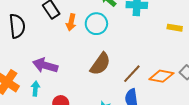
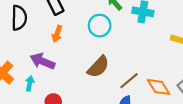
orange arrow: (71, 22) -> (57, 34), moved
orange diamond: (161, 76) -> (159, 87), turned 40

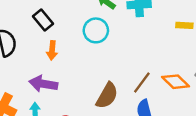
brown semicircle: (98, 67) -> (107, 96), moved

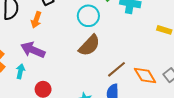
orange arrow: (52, 50) -> (36, 20), moved
brown semicircle: (107, 96) -> (89, 45), moved

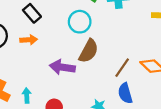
orange arrow: (36, 20) -> (29, 40), turned -98
purple arrow: (33, 50) -> (62, 67), moved

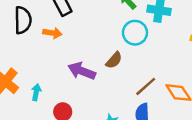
cyan circle: (80, 22) -> (135, 33), moved
brown semicircle: (89, 51) -> (114, 60), size x0.7

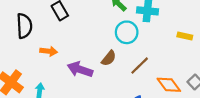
orange arrow: (52, 33) -> (49, 51), moved
brown line: (146, 86) -> (140, 66), moved

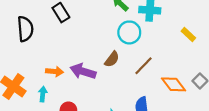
yellow rectangle: (185, 36) -> (188, 35), turned 32
orange arrow: (49, 51) -> (54, 71), moved

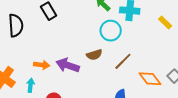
yellow rectangle: (188, 35) -> (165, 22), moved
brown semicircle: (112, 59) -> (94, 55), turned 35

